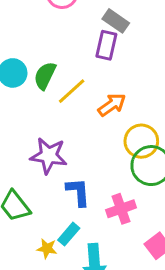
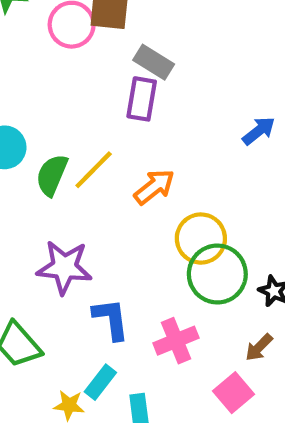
green semicircle: (45, 76) -> (52, 175), moved

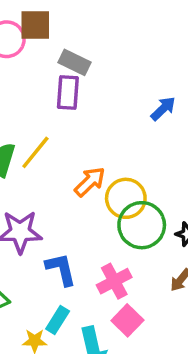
orange arrow: (154, 187) -> (90, 182), moved
pink square: (233, 393) -> (127, 320), moved

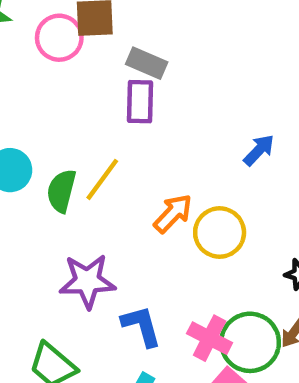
blue arrow: (163, 109) -> (259, 150), moved
green circle: (142, 225) -> (250, 342), moved
pink cross: (114, 281) -> (210, 338), turned -32

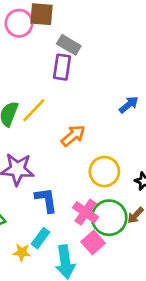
yellow circle: (220, 233) -> (104, 172), moved

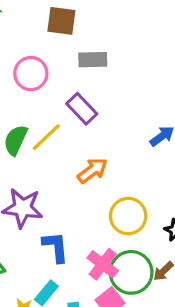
pink circle: (19, 23) -> (31, 74), moved
gray rectangle: (69, 45) -> (93, 60), turned -35
purple rectangle: (62, 67) -> (82, 109), moved, turned -55

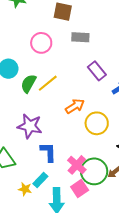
purple rectangle: (82, 109) -> (97, 71), moved
yellow circle: (128, 216) -> (97, 123), moved

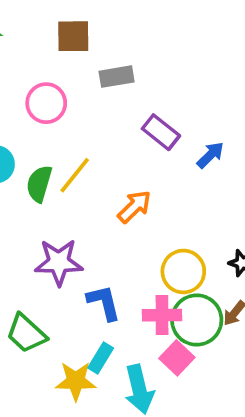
yellow circle: (97, 123) -> (183, 271), moved
pink cross: (77, 165) -> (162, 315), turned -30
yellow star: (25, 189) -> (76, 381), size x1.5

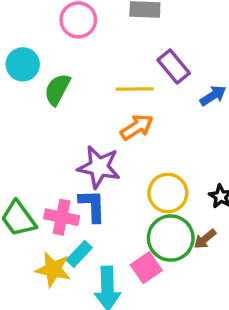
yellow line: (75, 175) -> (135, 89), moved, turned 39
purple star: (59, 262) -> (99, 167), moved
pink cross: (162, 315) -> (62, 217), moved

